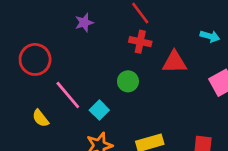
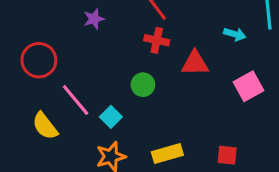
yellow semicircle: (41, 118) -> (45, 126), size x1.4

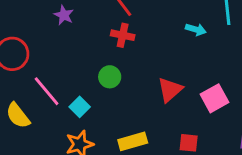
purple star: (94, 19) -> (64, 15), turned -30
red triangle: (195, 63) -> (170, 90), moved, turned -40
pink square: (249, 86) -> (214, 98), moved

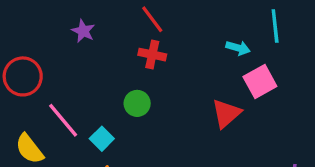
red triangle: (170, 90) -> (226, 113), moved
pink square: (214, 98) -> (260, 82), moved

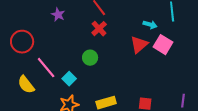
red cross: (152, 55) -> (99, 29), turned 35
pink square: (260, 82) -> (163, 45), turned -30
red triangle: (226, 113) -> (139, 45), moved

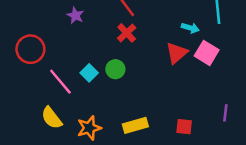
cyan square: (69, 79) -> (89, 73), moved
yellow semicircle: (26, 85) -> (52, 118), moved
purple line: (183, 101) -> (225, 113), moved

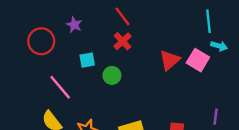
cyan arrow: (190, 28) -> (219, 46), moved
red circle: (30, 49) -> (41, 41), moved
cyan square: (89, 73) -> (87, 60), moved, turned 35

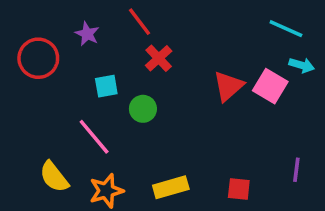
red line: (123, 16) -> (139, 22), moved
cyan line: (209, 21) -> (286, 29), turned -60
pink line: (60, 87) -> (94, 137), moved

